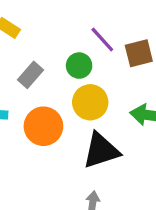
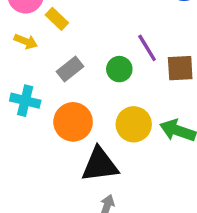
yellow circle: (90, 102) -> (134, 124), moved
black triangle: (101, 151) -> (100, 165), moved

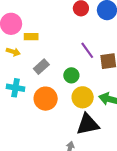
yellow rectangle: (57, 19) -> (31, 37), turned -40
green circle: (119, 69) -> (71, 75), moved
black triangle: (100, 165) -> (88, 124), moved

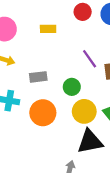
yellow rectangle: (31, 37) -> (48, 29), moved
gray rectangle: (41, 67) -> (38, 77), turned 35

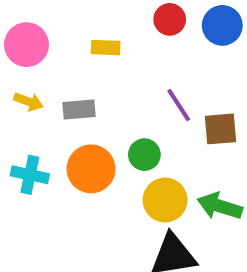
gray rectangle: (38, 77) -> (79, 110), moved
orange circle: (43, 113) -> (91, 169), moved

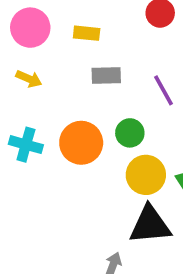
yellow rectangle: (106, 48) -> (87, 33), moved
gray rectangle: (79, 110) -> (106, 76), moved

